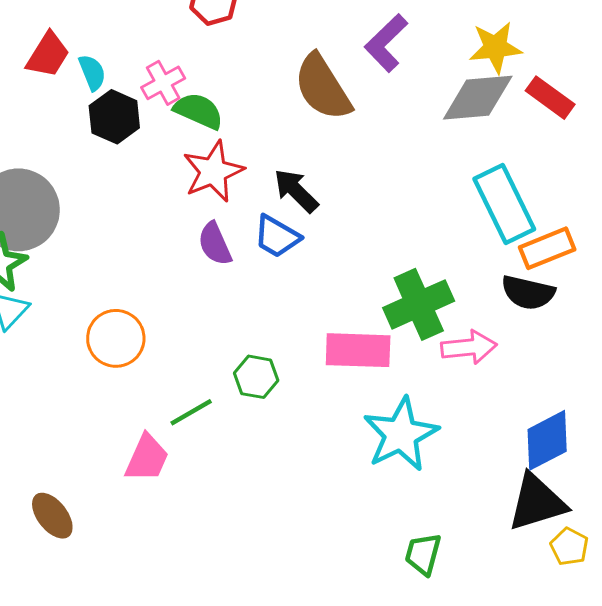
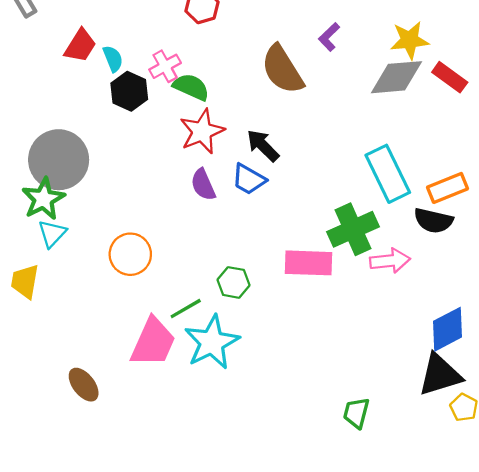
purple L-shape: (386, 43) -> (329, 37), size x0.7
cyan rectangle: (504, 204) -> (388, 174), moved
cyan star: (401, 434) -> (212, 342), moved
pink trapezoid: (147, 458) -> (153, 342), size x1.4

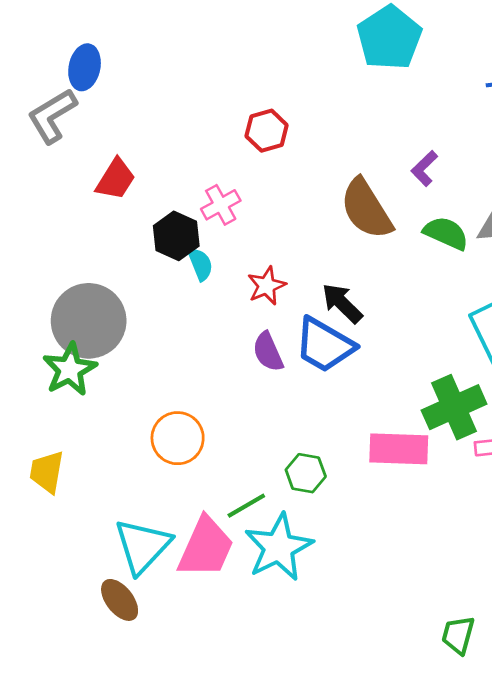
cyan semicircle: (113, 59) -> (201, 264), moved
green semicircle: (191, 87) -> (446, 233), moved
red star: (202, 131) -> (267, 286), size x0.7
blue trapezoid: (249, 179) -> (325, 345), size x1.4
cyan triangle: (52, 234) -> (143, 546), moved, size x1.6

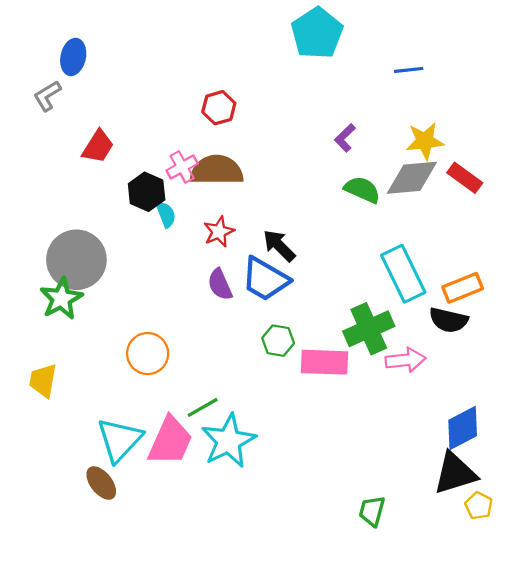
gray L-shape: (52, 116) -> (47, 96), size x0.7
brown semicircle: (366, 209) -> (217, 170), moved, turned 122
green hexagon: (306, 473) -> (278, 341), moved

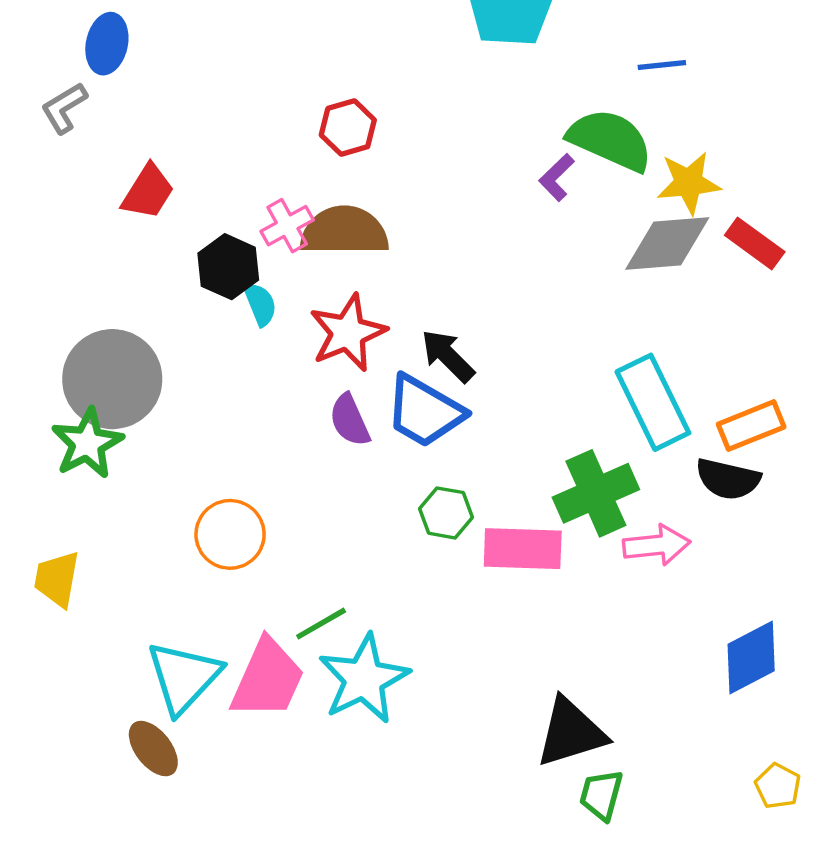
green semicircle: (362, 190) -> (610, 140), moved, size x1.4
red star: (219, 232) -> (348, 333), size x1.5
black triangle: (455, 473) -> (571, 732), moved

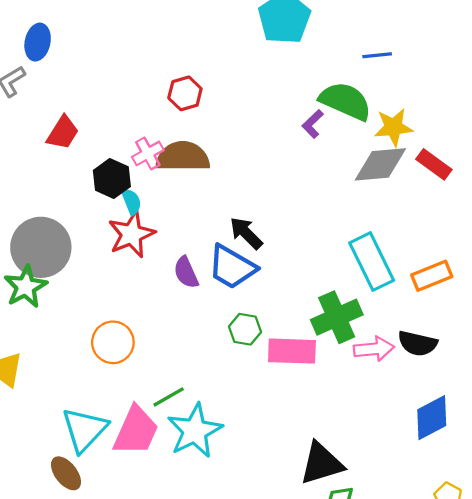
red star: (348, 333) -> (131, 234), moved
black semicircle: (728, 479) -> (418, 343), moved

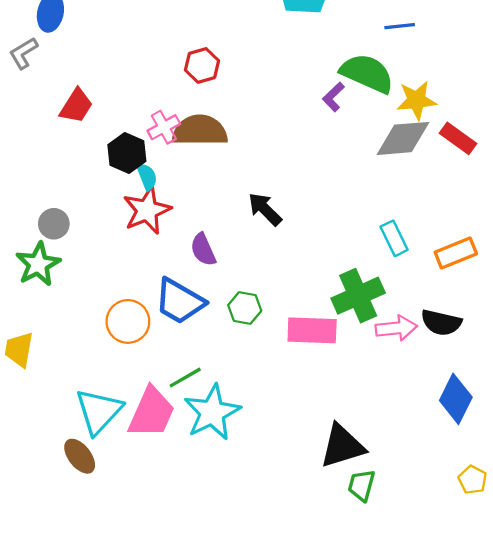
gray circle: (41, 247) -> (54, 224), size x0.5
cyan rectangle: (372, 262) -> (394, 238), size x0.6
blue trapezoid: (232, 267) -> (180, 301), moved
green hexagon: (245, 329) -> (245, 308), moved
blue diamond: (432, 418) -> (456, 399), turned -36

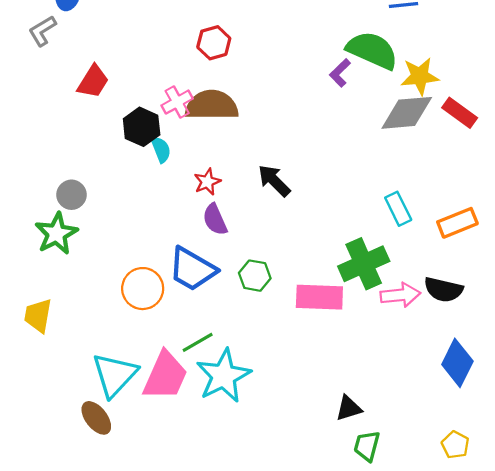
red star: (147, 210) -> (207, 182), moved, size x0.6
black triangle: (342, 446) -> (349, 408), size x0.6
yellow pentagon: (473, 480) -> (455, 445), moved

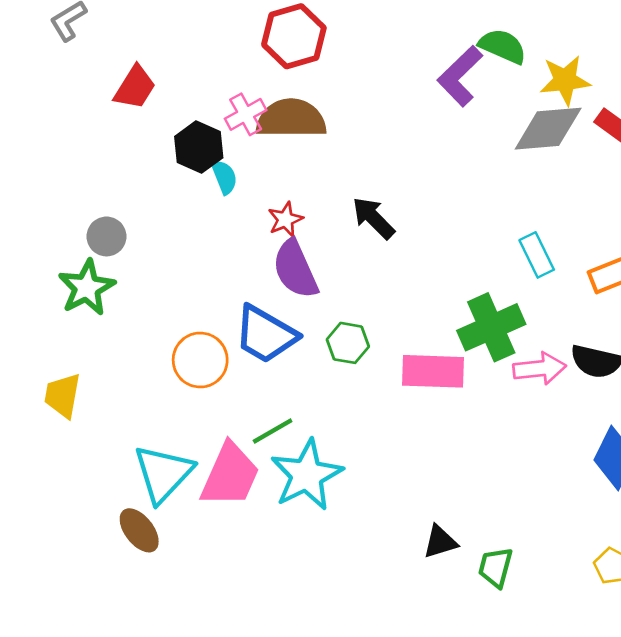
red hexagon: (214, 43) -> (294, 36), size x1.4
green semicircle: (372, 50) -> (503, 46), size x0.7
purple L-shape: (340, 73) -> (460, 76), size x1.6
purple semicircle: (215, 220) -> (295, 269), size x1.4
black triangle: (349, 408) -> (440, 542), moved

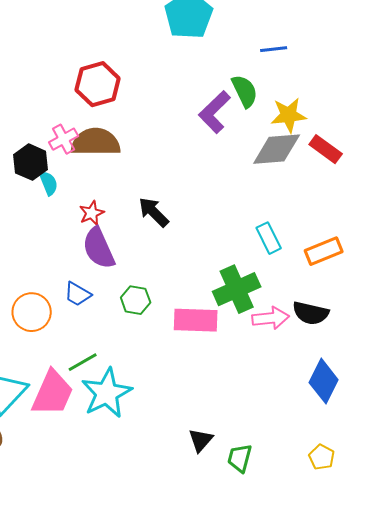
green semicircle: (503, 46) -> (245, 91), turned 40
blue trapezoid: (266, 334) -> (78, 294), size x0.6
black triangle: (440, 542) -> (201, 440), turned -32

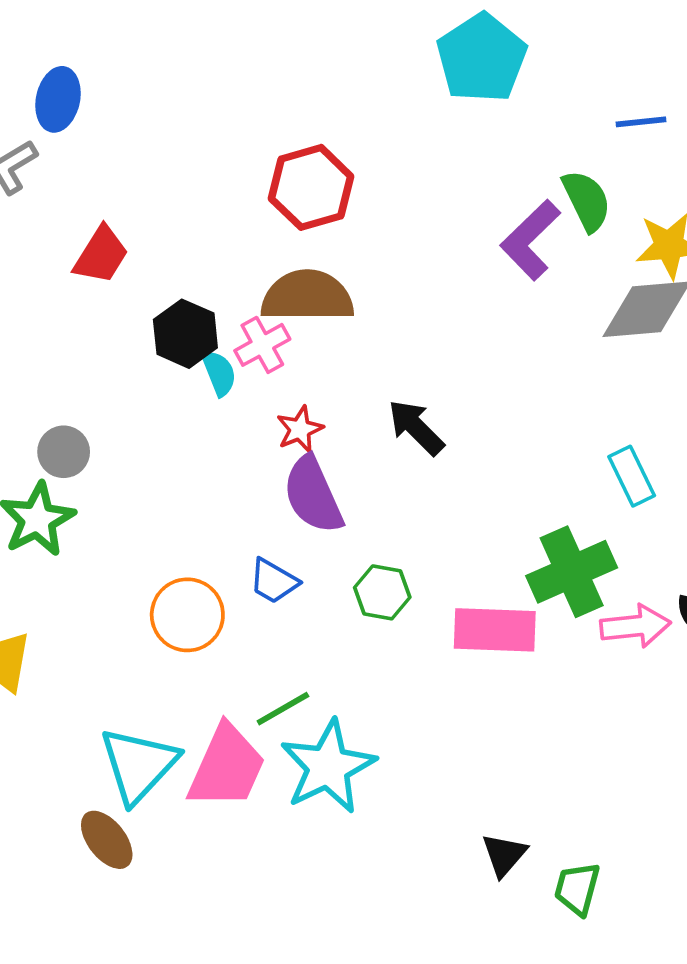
pink cross: (64, 139) -> (262, 345), moved

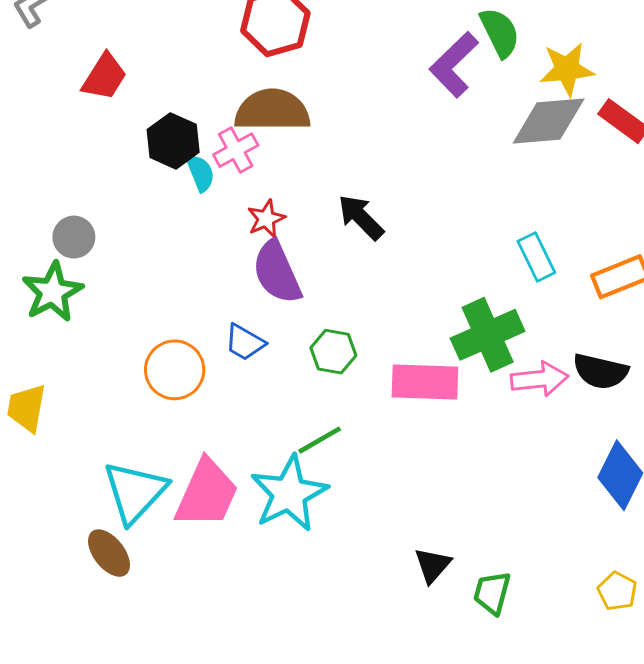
green line: (283, 709) -> (320, 440), moved

